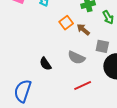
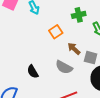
brown arrow: (83, 30) -> (74, 49), moved

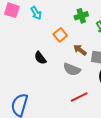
black semicircle: (33, 72) -> (40, 58), moved

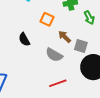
orange square: (60, 35) -> (47, 19), turned -32

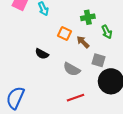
brown arrow: (65, 37) -> (83, 42), moved
black semicircle: (24, 39) -> (42, 54), turned -32

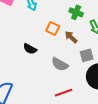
green cross: (88, 17) -> (76, 12), turned 32
gray square: (99, 60) -> (87, 55), turned -32

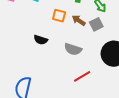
gray square: (87, 55) -> (96, 24), moved

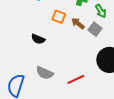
gray square: (96, 24) -> (95, 29), turned -32
gray semicircle: (73, 49) -> (45, 73), moved

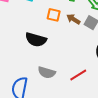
black semicircle: (38, 39) -> (36, 40), size x1.5

